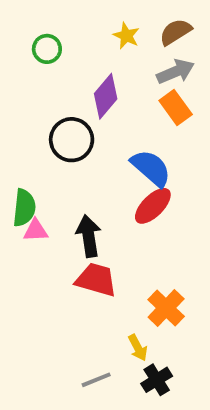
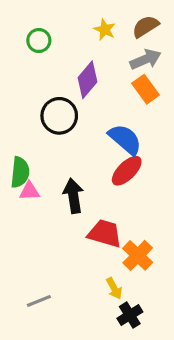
red trapezoid: (96, 280) -> (105, 233), moved
gray line: (96, 380) -> (39, 301), moved

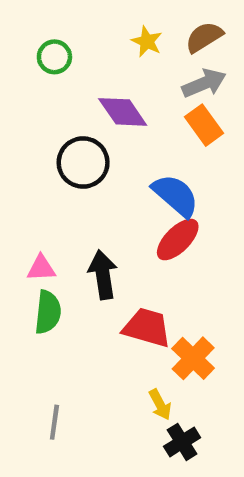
purple diamond: (87, 80) -> (123, 112), turned -75
green semicircle: (20, 172) -> (48, 312), moved
gray line: (39, 301) -> (54, 422), turned -60

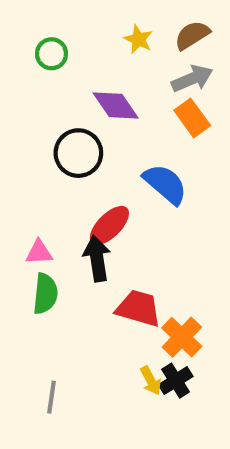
red ellipse: (178, 240) -> (109, 225), moved
black cross: (182, 442) -> (176, 381), moved

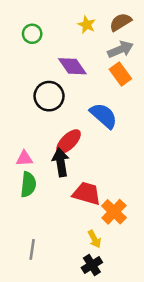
black cross: (176, 381) -> (92, 265), moved

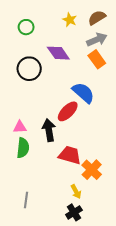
black circle: (49, 96) -> (29, 69), moved
red ellipse: (68, 142) -> (68, 111), moved

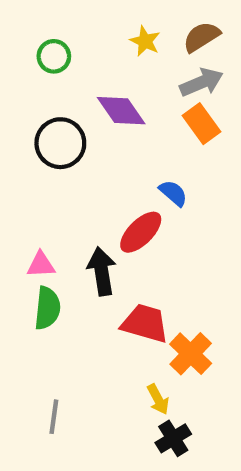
blue semicircle: (83, 93) -> (173, 193), size x0.6
black cross: (74, 212) -> (173, 438), moved

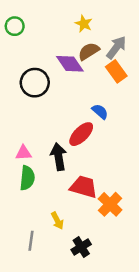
brown semicircle: (201, 37) -> (89, 51), moved
green circle: (54, 56) -> (15, 26), moved
gray arrow: (201, 82) -> (116, 47), turned -30
yellow arrow: (158, 399) -> (57, 221), moved
black cross: (173, 438) -> (81, 247), moved

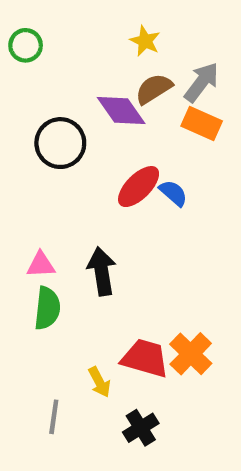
orange rectangle: (116, 71) -> (202, 124), turned -30
red ellipse: (81, 134) -> (139, 187), moved
red trapezoid: (84, 187) -> (145, 358), moved

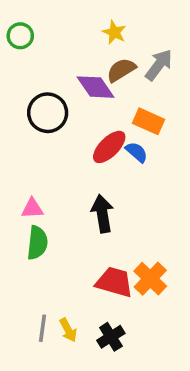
orange rectangle: (202, 124) -> (149, 121), moved
black arrow: (102, 271) -> (102, 214), moved
yellow arrow: (99, 382) -> (68, 330), moved

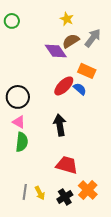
black circle: (48, 113) -> (18, 97), moved
pink triangle: (32, 209) -> (19, 122), turned 32
orange cross: (150, 279) -> (88, 190), moved

